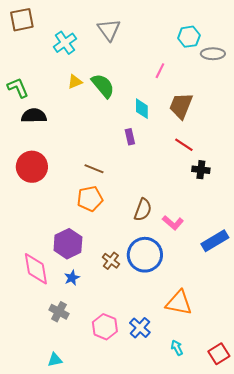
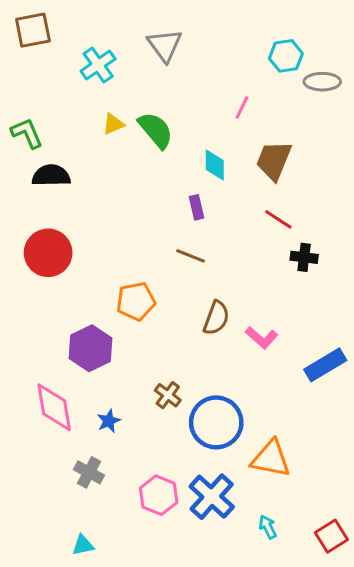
brown line: (94, 169) -> (190, 256), moved
purple hexagon: (68, 244) -> (91, 348), moved
blue circle: (145, 255) -> (216, 422), moved
blue cross: (140, 328) -> (212, 497), size x1.4

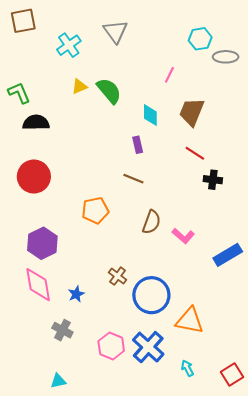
purple hexagon: (91, 348) -> (42, 243), moved

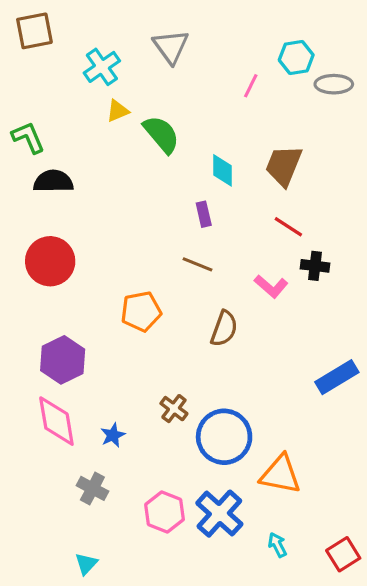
pink line: (169, 75) -> (251, 86), moved
yellow triangle: (79, 86) -> (118, 111), moved
pink L-shape: (183, 236) -> (271, 286), moved
cyan triangle: (58, 381) -> (86, 564), turned -35

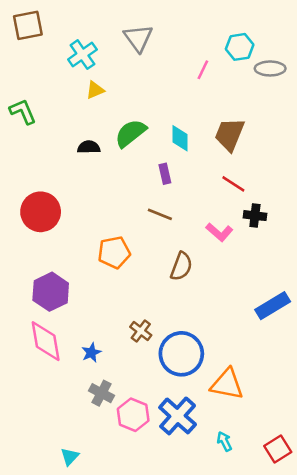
green semicircle: (161, 134) -> (131, 133), moved, turned -88
black semicircle: (53, 181) -> (89, 147), moved, size x0.7
gray cross: (92, 488) -> (101, 393), moved

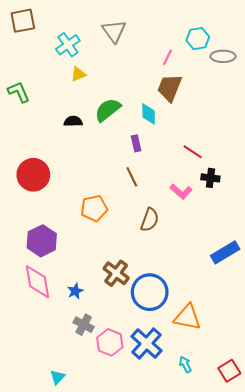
brown trapezoid: (230, 134) -> (170, 88), moved
brown line: (160, 214) -> (132, 177), turned 42
brown cross: (141, 331) -> (116, 273), size x1.4

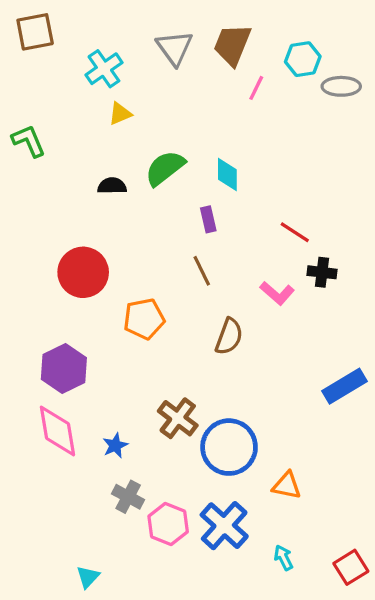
brown trapezoid: (170, 88) -> (232, 45), moved
red circle: (33, 175) -> (83, 272), moved
orange triangle: (187, 317) -> (287, 486), size x0.7

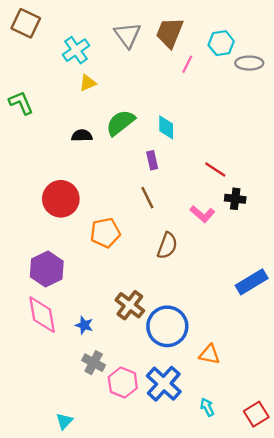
brown square: (35, 32) -> (26, 23), turned 36
blue star: (115, 445) -> (84, 325), turned -30

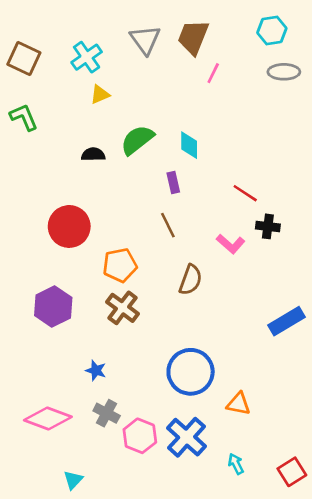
brown square: (26, 23) -> (24, 58), moved
cyan hexagon: (221, 43) -> (272, 30), moved
brown cross: (130, 305) -> (123, 308), moved
pink diamond: (42, 315) -> (48, 418), moved, turned -60

